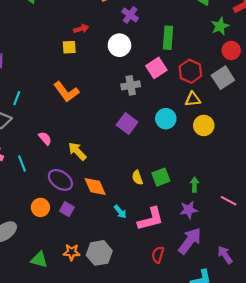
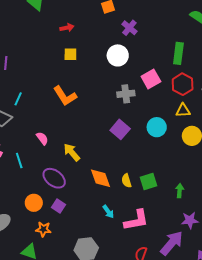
red arrow: (81, 29) -> (67, 28), moved
green rectangle: (168, 38) -> (178, 53), moved
orange diamond: (95, 187) -> (101, 178), moved
purple star: (189, 210) -> (190, 220), moved
orange star: (72, 252) -> (43, 229), moved

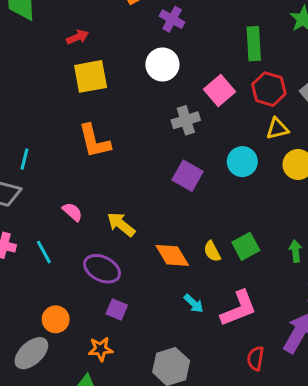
yellow square: (70, 54) -> (91, 76), size x1.6
orange L-shape: (65, 96) -> (94, 141), turned 30
orange circle: (34, 203) -> (56, 319), moved

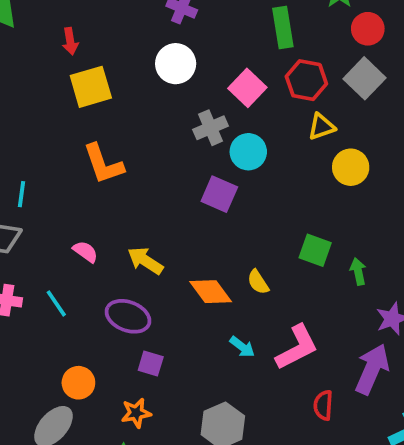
red arrow: (77, 37) -> (70, 41), turned 110
cyan circle: (242, 162) -> (248, 152), moved
green square: (246, 246) -> (315, 250), moved, turned -36

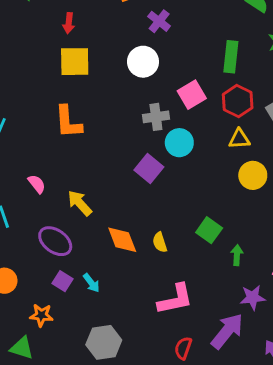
cyan arrow: (242, 347) -> (91, 283), moved

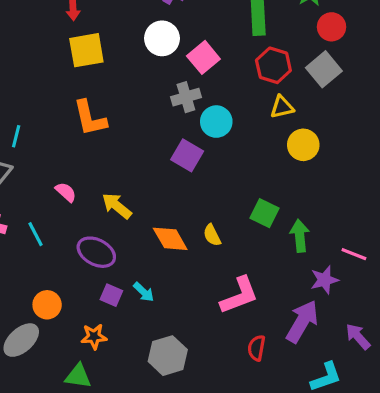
pink square: (192, 95) -> (203, 57), moved
green arrow: (237, 255) -> (300, 236), size x1.4

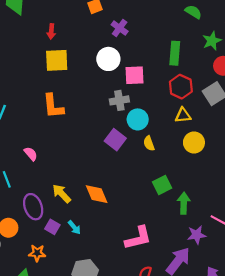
pink square: (203, 57) -> (135, 75), turned 30
yellow arrow: (117, 206) -> (62, 194), moved
green square: (264, 213) -> (162, 185), turned 30
yellow semicircle: (212, 235) -> (149, 143), moved
purple ellipse: (96, 252) -> (33, 207), moved, turned 35

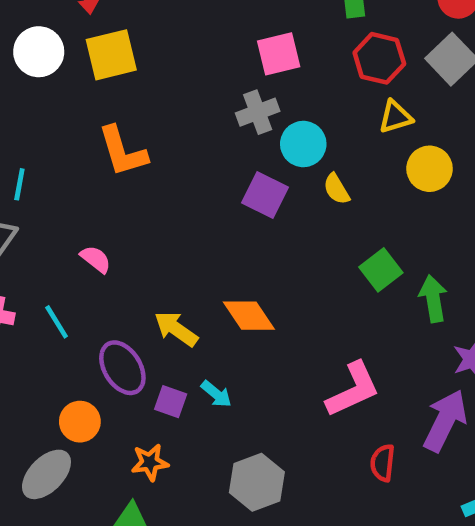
white circle: (108, 59) -> (39, 52), moved

